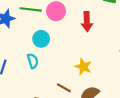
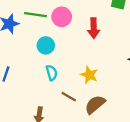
cyan semicircle: (33, 61) -> (52, 73), moved

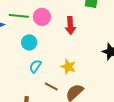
cyan semicircle: (52, 73) -> (35, 66), turned -128

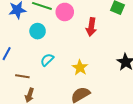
cyan circle: (29, 42) -> (38, 31), moved
brown line: (51, 86) -> (22, 76), moved, turned -32

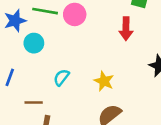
red arrow: (91, 27) -> (126, 29), moved
cyan circle: (38, 31) -> (34, 43), moved

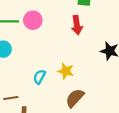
cyan semicircle: (61, 77) -> (39, 77), moved

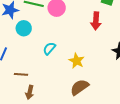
cyan semicircle: (39, 77) -> (49, 48), moved

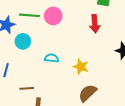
cyan semicircle: (49, 48) -> (52, 58), turned 64

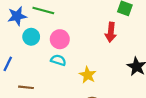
pink circle: (53, 16) -> (60, 39), moved

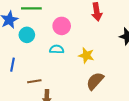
pink circle: (60, 39) -> (62, 26), moved

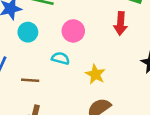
brown line: (34, 81) -> (30, 80), moved

